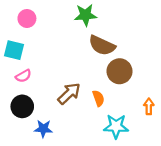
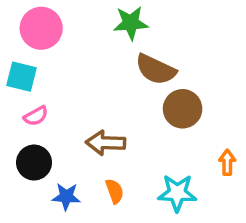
pink circle: (27, 18) -> (41, 28), size x1.5
brown arrow: (69, 94) -> (106, 143), turned -135
orange semicircle: (98, 98) -> (115, 191), moved

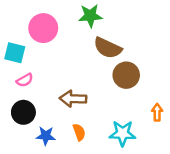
pink circle: (41, 28) -> (43, 28), moved

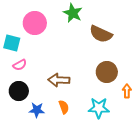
green star: (90, 16) -> (73, 13), turned 30
brown semicircle: (108, 48) -> (101, 34), moved
brown circle: (126, 75) -> (107, 72), moved

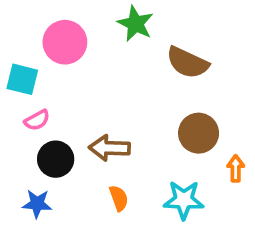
black circle: (19, 91) -> (56, 159), moved
blue star: (37, 110) -> (37, 204), moved

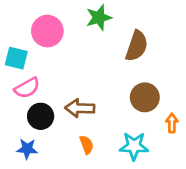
green star: (135, 24) -> (99, 18), turned 30
brown semicircle: (187, 63) -> (137, 46), turned -96
pink semicircle: (37, 120) -> (27, 88), size x1.4

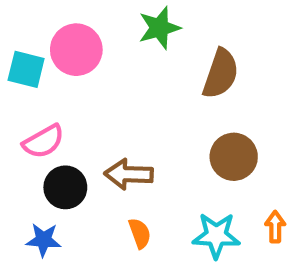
cyan square: (16, 58) -> (26, 69), moved
orange arrow: (172, 123) -> (275, 227), moved

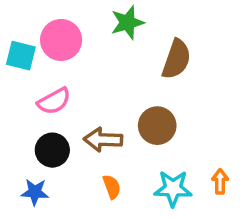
pink semicircle: (43, 141) -> (54, 101), moved
brown circle: (234, 157) -> (157, 126), moved

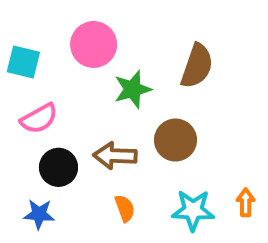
green star: (127, 22) -> (133, 89), moved
pink circle: (61, 40) -> (94, 44), moved
pink semicircle: (54, 101) -> (39, 119), moved

